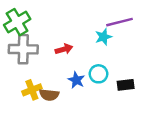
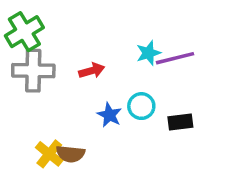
purple line: (119, 22) -> (175, 58), moved
yellow cross: (32, 90) -> (49, 154), moved, turned -30
brown semicircle: (49, 95) -> (70, 154), moved

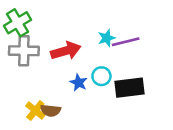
red arrow: (92, 71) -> (66, 51), size x1.6
black rectangle: (180, 122) -> (129, 88), size x1.6

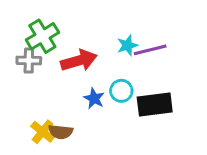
green cross: (18, 23) -> (42, 36), moved
gray cross: (24, 51) -> (29, 60), size x0.7

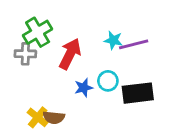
cyan star: (127, 45) -> (113, 40), turned 30
red arrow: (79, 60) -> (70, 54), turned -48
blue star: (94, 98) -> (84, 88), turned 30

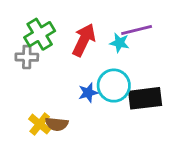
purple line: (134, 44) -> (137, 30), moved
red arrow: (70, 54) -> (84, 40), moved
cyan circle: (108, 81) -> (114, 86), size x1.5

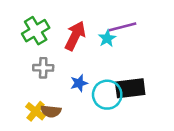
cyan star: (119, 43) -> (107, 38), turned 30
gray cross: (27, 57) -> (43, 68), moved
cyan circle: (114, 86) -> (107, 95), moved

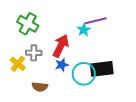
green cross: (36, 31) -> (28, 24), turned -30
red arrow: (75, 36) -> (61, 46), moved
yellow cross: (36, 111) -> (18, 64), moved

